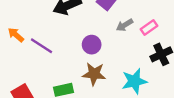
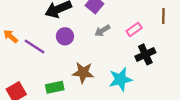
gray arrow: (125, 25) -> (102, 31), moved
purple circle: (92, 45) -> (65, 36), moved

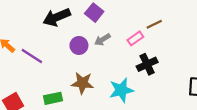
brown line: (163, 16) -> (154, 24), moved, turned 63
purple circle: (65, 36) -> (79, 45), moved

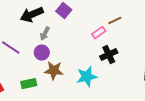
gray arrow: (102, 40) -> (45, 34), moved, turned -32
purple circle: (79, 45) -> (42, 53), moved

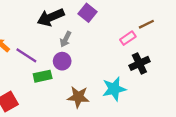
brown star: (54, 71) -> (78, 97), moved
green rectangle: (29, 84) -> (43, 76), moved

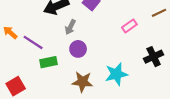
brown line: (146, 24) -> (159, 13), moved
purple circle: (62, 61) -> (78, 49), moved
black cross: (139, 63) -> (154, 57), moved

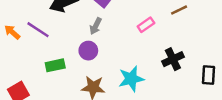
gray arrow: (70, 27) -> (96, 26), moved
purple line: (33, 42) -> (38, 30), moved

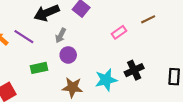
gray arrow: (96, 26) -> (61, 36), moved
black cross: (173, 59) -> (134, 70), moved

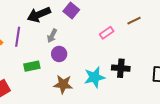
purple line: (24, 37) -> (18, 37), turned 66
black cross: (134, 70) -> (121, 68), turned 30

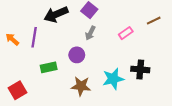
gray arrow: (52, 36) -> (90, 33), moved

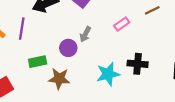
gray arrow: (90, 33) -> (85, 34), moved
brown star: (81, 86) -> (59, 79), moved

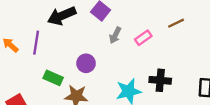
gray arrow: (85, 34) -> (115, 35), moved
green rectangle: (38, 62) -> (53, 78), turned 36

